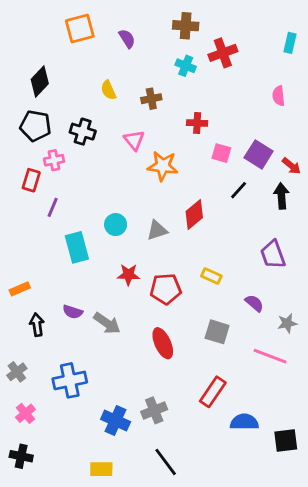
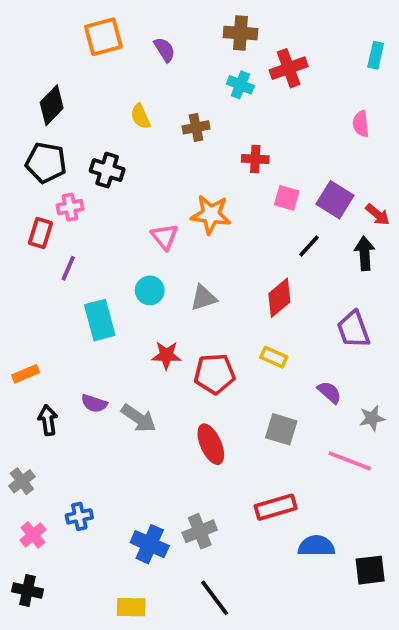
pink triangle: (134, 140) -> (165, 237), moved
red diamond: (194, 215) -> (279, 298), moved
blue cross: (70, 380) -> (79, 516), moved, size x0.6
red rectangle: (213, 392) -> (276, 507), turned 40

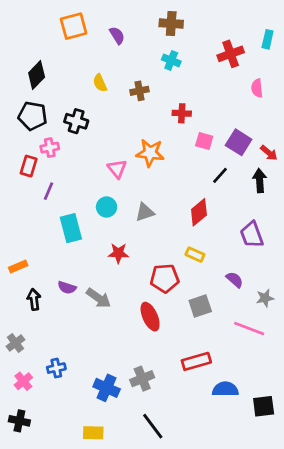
red cross: (289, 68) -> (231, 54), moved
red pentagon: (215, 374) -> (165, 278), moved
gray square: (281, 429) -> (200, 306), turned -35

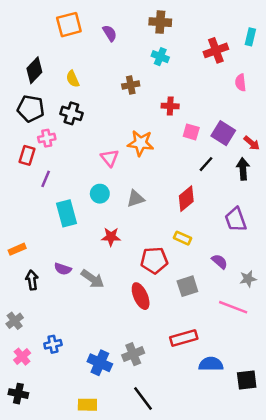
yellow semicircle: (100, 83) -> (73, 79), moved

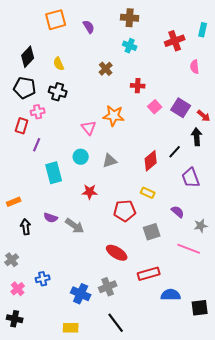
brown cross: (131, 85) -> (106, 69), turned -32
pink square: (191, 132) -> (155, 107), turned 32
black line: (206, 164) -> (175, 152), moved
red ellipse: (141, 296) -> (117, 253), moved, turned -35

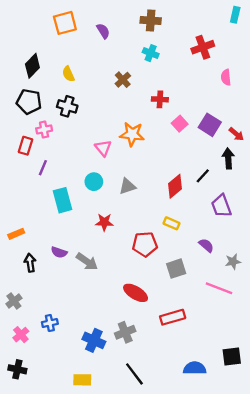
cyan rectangle: (203, 30) -> (235, 15), moved
blue semicircle: (171, 295) -> (195, 368), moved

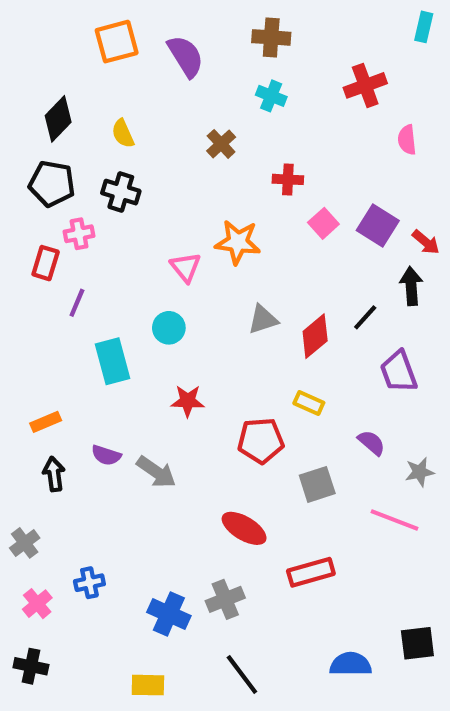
purple semicircle: (103, 31) -> (186, 56), size x1.5
gray triangle: (127, 186) -> (263, 319), moved
orange rectangle: (16, 234) -> (46, 422), moved

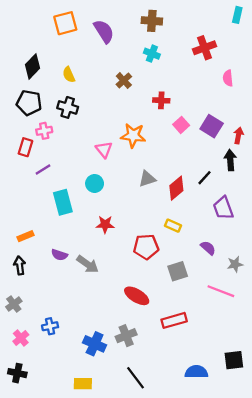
red arrow: (426, 242) -> (238, 135), turned -119
purple line: (77, 303) -> (43, 169), turned 35
black arrow: (54, 474) -> (20, 265), moved

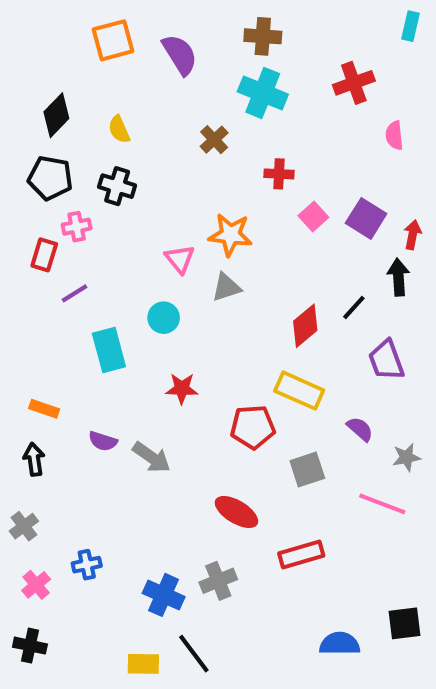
cyan cross: (152, 54) -> (263, 93), size x1.6
gray triangle: (147, 179) -> (226, 287), moved
yellow rectangle: (173, 226) -> (299, 391), size x1.6
orange rectangle: (25, 236) -> (44, 409), turned 42
black line: (136, 378) -> (194, 654), moved

